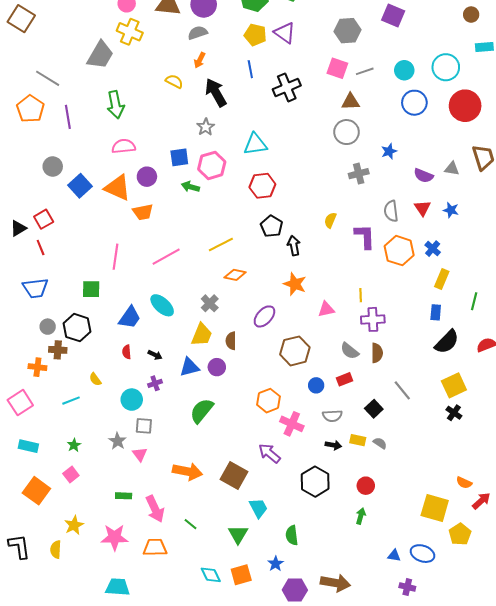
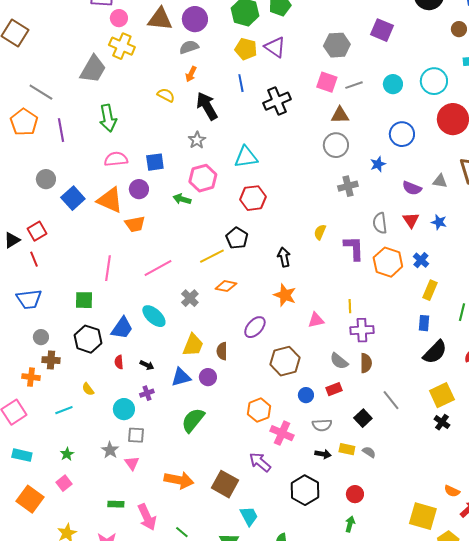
blue circle: (414, 103) -> (402, 134), moved
blue square: (179, 157) -> (155, 162), moved
black pentagon: (272, 226) -> (237, 238), moved
gray cross: (210, 303) -> (190, 298), moved
black hexagon: (77, 328) -> (88, 339), moved

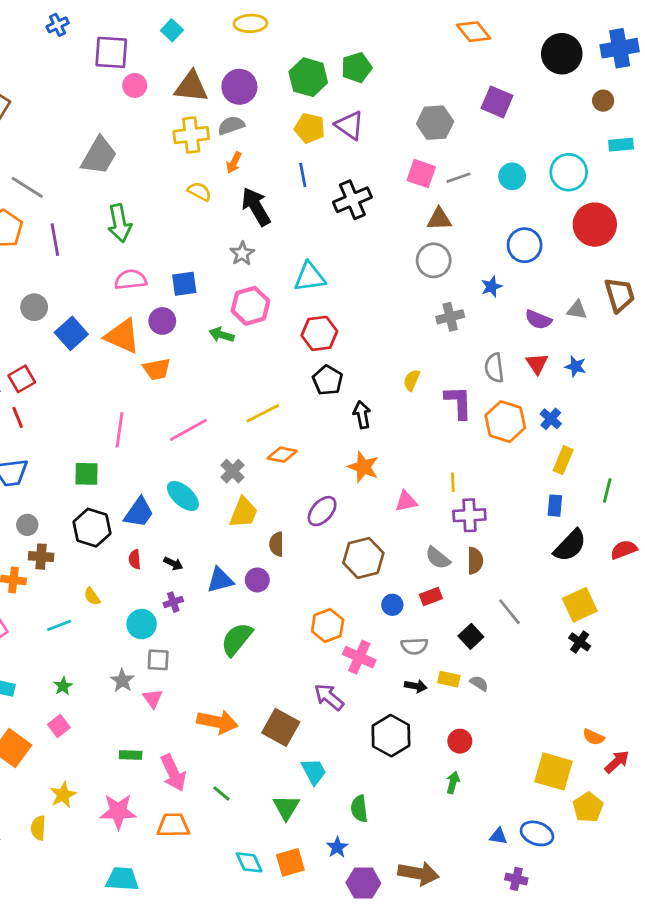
yellow cross: (122, 46) -> (191, 135), moved, turned -30
black pentagon: (237, 238) -> (328, 380), moved
yellow trapezoid: (193, 345) -> (244, 512), moved

